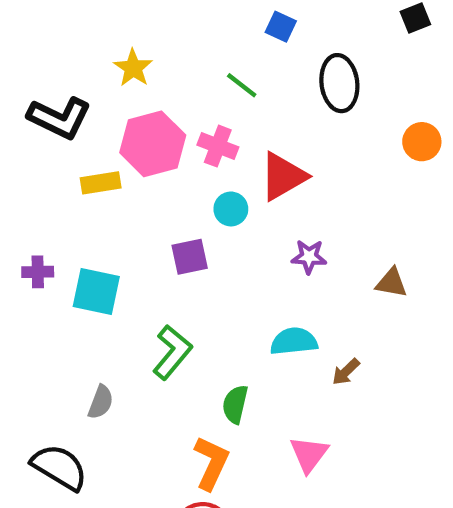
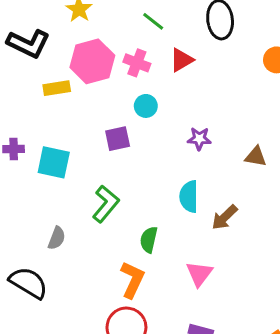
red triangle: (283, 176) -> (181, 60), moved, size x0.7
cyan semicircle: (294, 341) -> (189, 197), turned -84
brown arrow: (346, 372) -> (225, 217), size x1.4

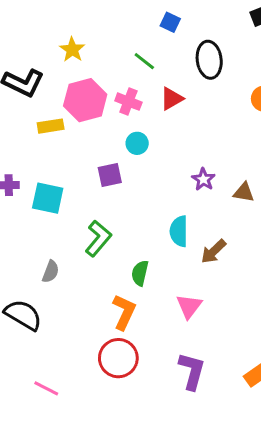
purple star: (199, 139) -> (203, 179), moved, turned 30

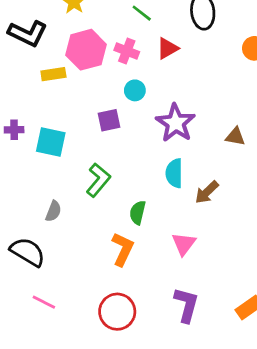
purple star: (203, 179) -> (176, 123), moved, size x1.8
red circle: (118, 358) -> (117, 312), moved
pink line: (46, 388) -> (44, 302), moved

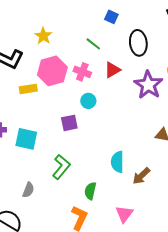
purple star: (176, 123) -> (148, 85), moved

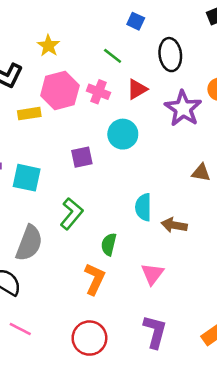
cyan circle: (88, 101) -> (123, 134), moved, size x1.5
brown arrow: (141, 176) -> (174, 225), turned 54
gray semicircle: (28, 190) -> (29, 243), size x1.8

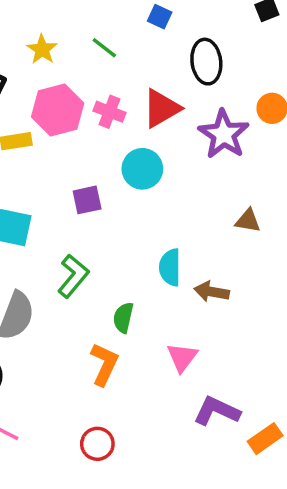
green line: (113, 56) -> (104, 48), moved
red triangle: (137, 89) -> (161, 108), size x1.4
purple L-shape: (155, 332) -> (217, 411), moved, turned -80
red circle: (89, 338) -> (97, 444), size x0.7

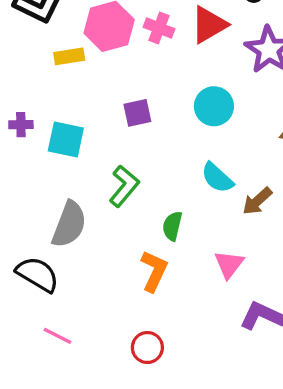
cyan circle: (142, 169) -> (214, 106), moved
cyan semicircle: (170, 267) -> (217, 178), turned -48
brown arrow: (212, 292) -> (257, 201), turned -52

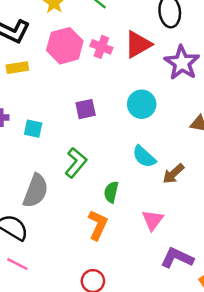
yellow rectangle: (69, 56) -> (17, 68), moved
cyan square: (66, 140) -> (33, 129), size x0.7
pink line: (58, 336) -> (17, 264), moved

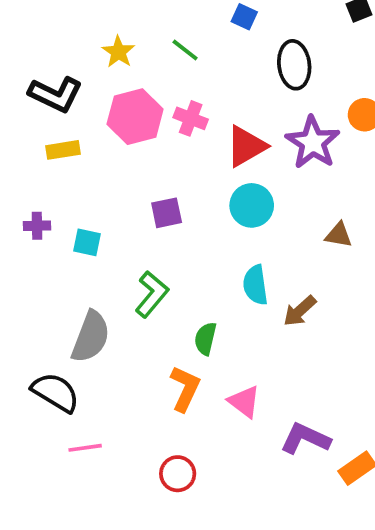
red triangle: (138, 44) -> (246, 146), moved
cyan semicircle: (144, 157) -> (255, 285), turned 40
pink triangle: (153, 220) -> (244, 402), moved, turned -30
pink line: (17, 264) -> (85, 448), moved, turned -35

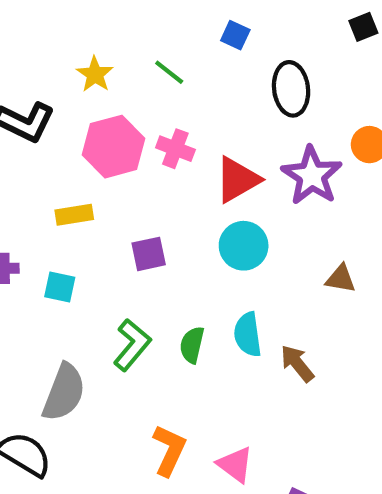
yellow rectangle: (63, 150) -> (74, 215), moved
brown arrow: (300, 311) -> (297, 363), turned 93
green semicircle: (205, 339) -> (192, 345), moved

